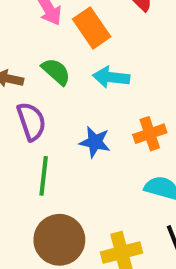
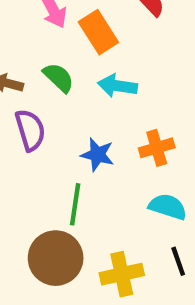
green line: (44, 176) -> (75, 204), moved

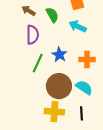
green line: (75, 204) -> (38, 63), moved
brown circle: (56, 258) -> (59, 86), moved

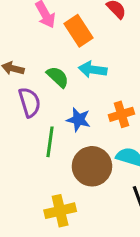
green semicircle: (52, 15) -> (58, 77), moved
yellow cross: (54, 112) -> (60, 211), moved

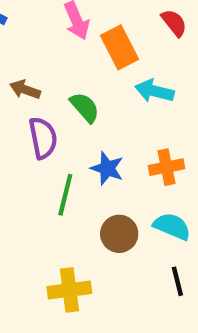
cyan arrow: (93, 70) -> (154, 91), moved
brown circle: (92, 166) -> (119, 234), size x0.7

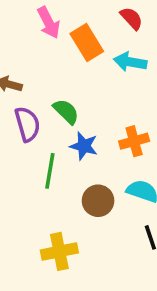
cyan arrow: (154, 91) -> (130, 62), moved
green semicircle: (85, 107) -> (66, 111), moved

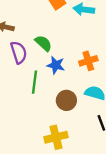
yellow cross: (59, 251) -> (56, 137), moved

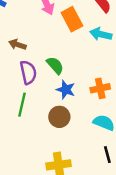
green line: (34, 82) -> (22, 105), moved
brown circle: (66, 100) -> (59, 117), moved

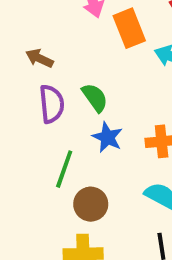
green line: (22, 105) -> (64, 169), moved
brown circle: (59, 117) -> (91, 204), moved

